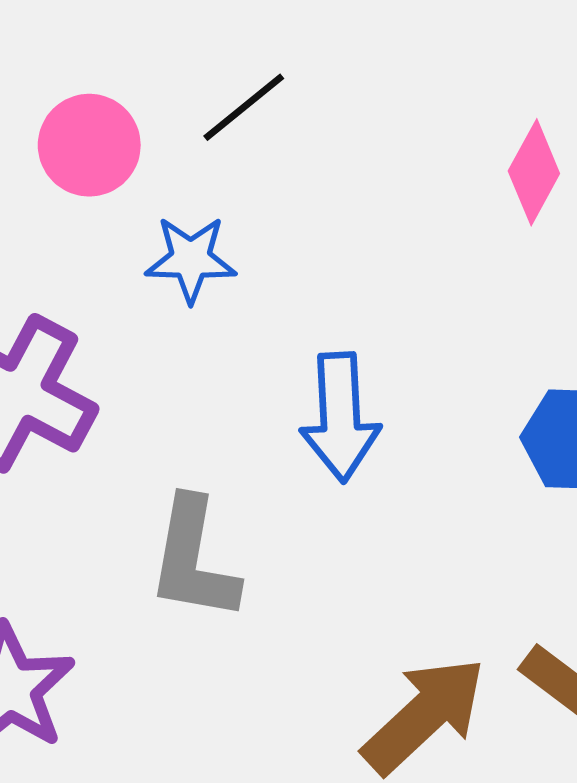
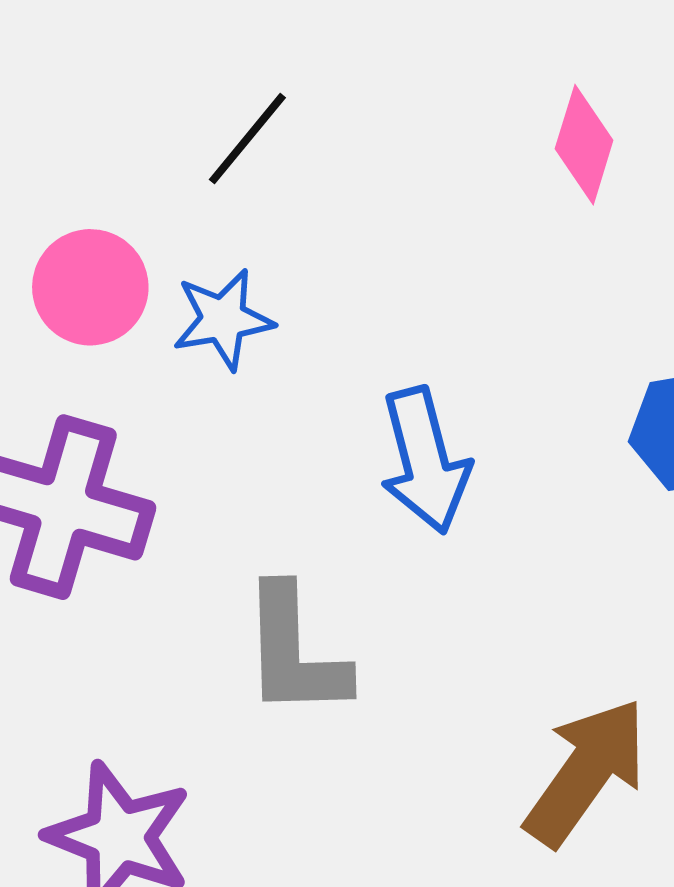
pink circle: (89, 145) -> (90, 287), moved

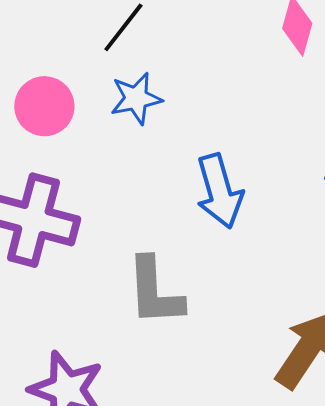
blue star: (223, 319) -> (136, 98), moved

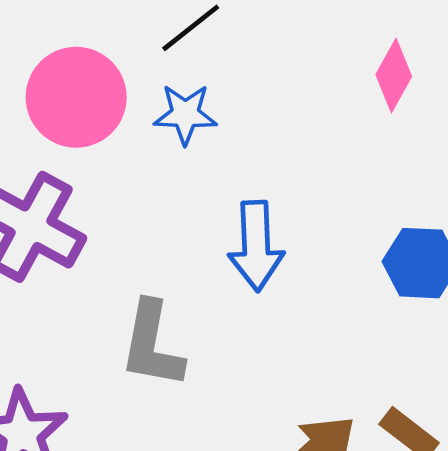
pink circle: (44, 106) -> (76, 97), size x1.4

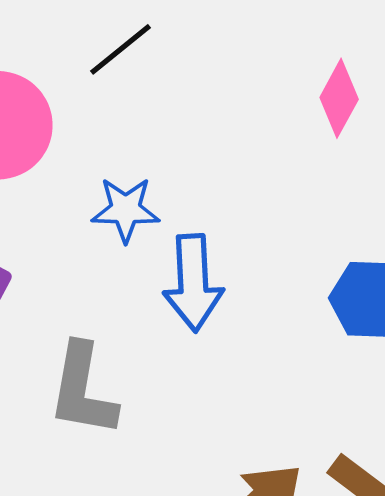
blue star: (185, 114) -> (126, 210), moved

